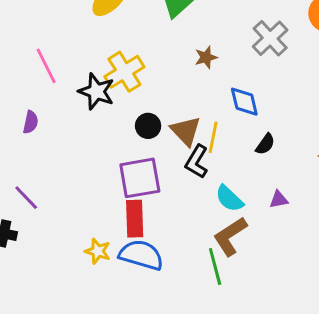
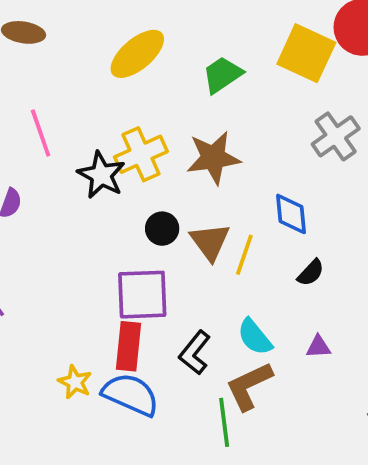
brown star: (206, 57) -> (213, 158), moved, size x1.8
black L-shape: (197, 162) -> (195, 353), moved

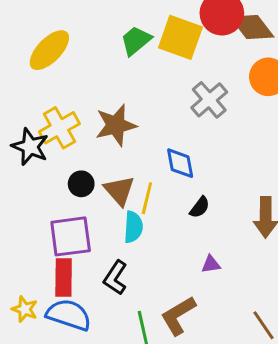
green trapezoid: (222, 75) -> (136, 41), moved
cyan semicircle: (255, 337) -> (133, 227), moved, turned -132
brown L-shape: (249, 386) -> (178, 316), moved

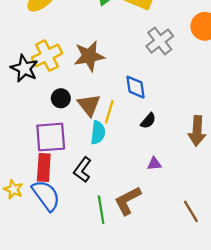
blue semicircle: (69, 315) -> (46, 195), turned 32

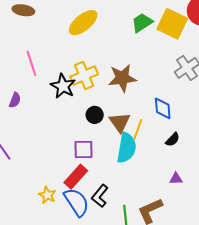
cyan semicircle: (98, 133) -> (126, 148), size x1.4
purple square: (51, 137) -> (84, 150), size x0.7
red rectangle: (44, 167) -> (76, 177), turned 35
black L-shape: (82, 170) -> (100, 196), moved

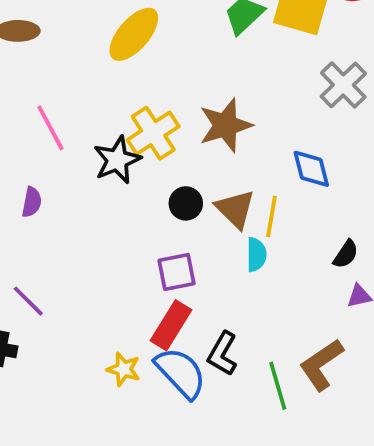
black star: (63, 86) -> (117, 160), turned 30
black semicircle: (173, 140) -> (346, 254), moved
cyan semicircle: (126, 148) -> (256, 255), size x0.6

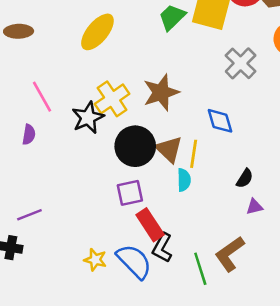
purple semicircle: (32, 202) -> (29, 135), moved
black circle: (186, 203) -> (135, 146), size x1.8
purple line: (28, 301) -> (29, 215), turned -65
red rectangle: (171, 325) -> (150, 225), moved, turned -64

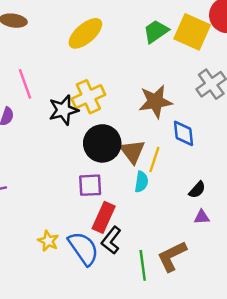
brown star: (161, 92) -> (155, 102), moved
red rectangle: (150, 225) -> (104, 217), turned 48

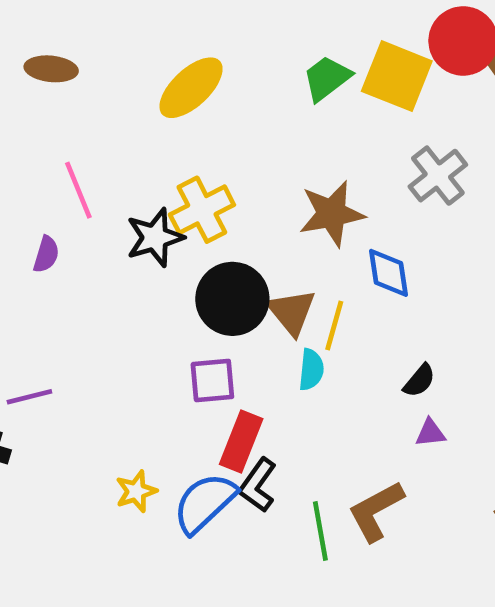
yellow star: (48, 241) -> (136, 491), turned 30
blue semicircle: (83, 248) -> (205, 503), turned -96

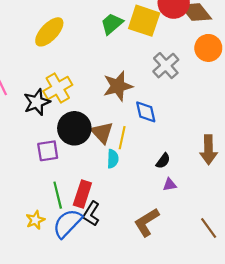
purple square: (212, 381) -> (48, 151), moved
green line: (320, 531) -> (58, 195), moved

